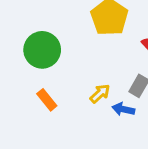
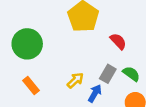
blue arrow: (123, 109) -> (95, 93), turned 108

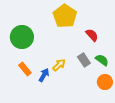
gray rectangle: (108, 74) -> (84, 60), turned -64
blue arrow: (95, 93) -> (44, 75), moved

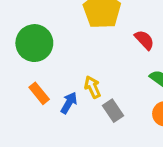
gray rectangle: (84, 60) -> (113, 111), moved
yellow arrow: (59, 65) -> (93, 87), turned -72

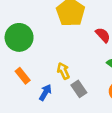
blue arrow: (69, 103) -> (45, 92), moved

